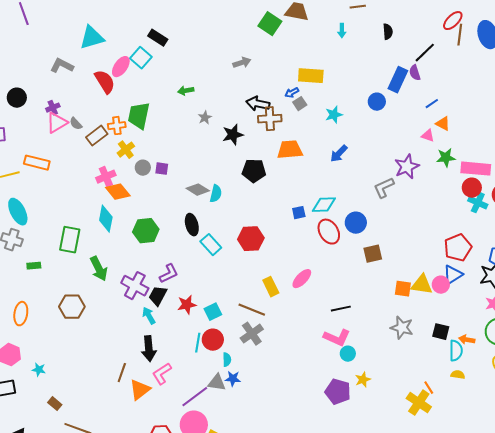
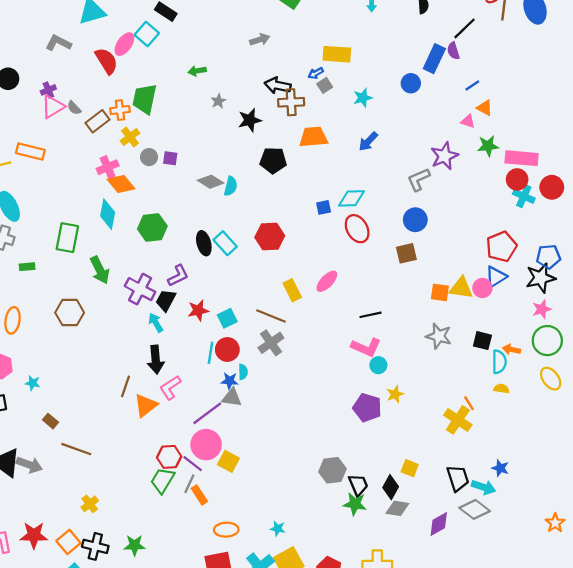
blue circle: (356, 223) -> (415, 220), moved
black ellipse: (192, 225) -> (204, 243), moved
blue star: (233, 379) -> (230, 381), moved

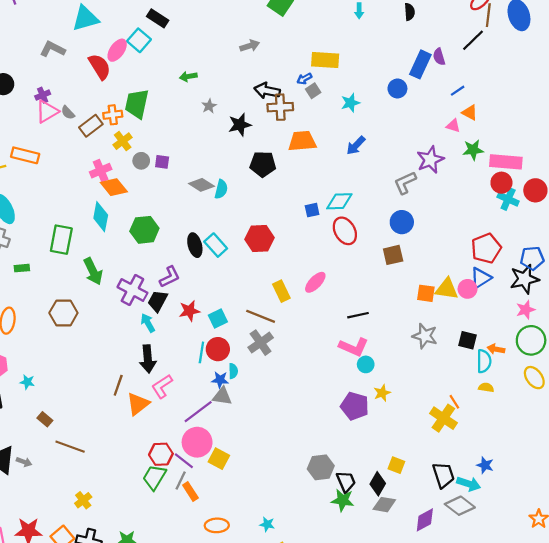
black line: (465, 28) -> (473, 40), moved
gray arrow: (29, 465) -> (24, 462), size x0.6

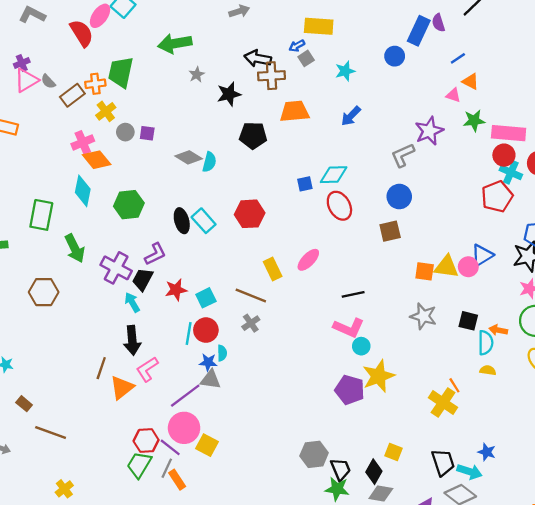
green arrow: (188, 76) -> (175, 43), size x1.8
red pentagon: (486, 248) -> (497, 197), moved
gray cross: (261, 343) -> (251, 323), size x0.7
yellow star: (382, 393) -> (379, 376), size x1.8

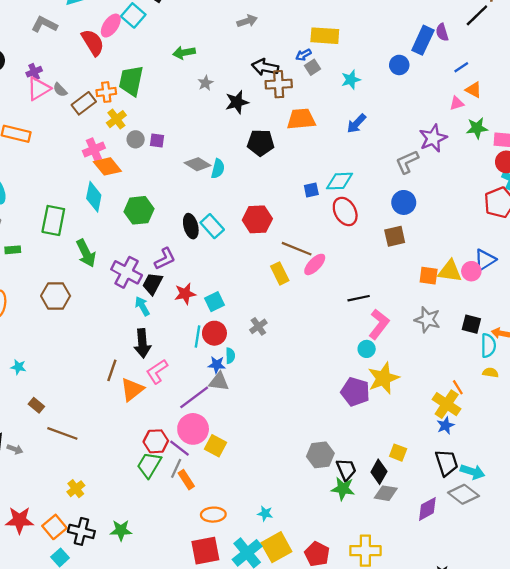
green arrow: (175, 43) -> (184, 53), size x0.7
pink triangle: (453, 95) -> (457, 103), turned -35
brown line: (251, 296) -> (297, 249), moved
pink L-shape: (349, 328) -> (379, 324), moved, turned -76
blue star: (487, 452) -> (445, 426), moved, turned 30

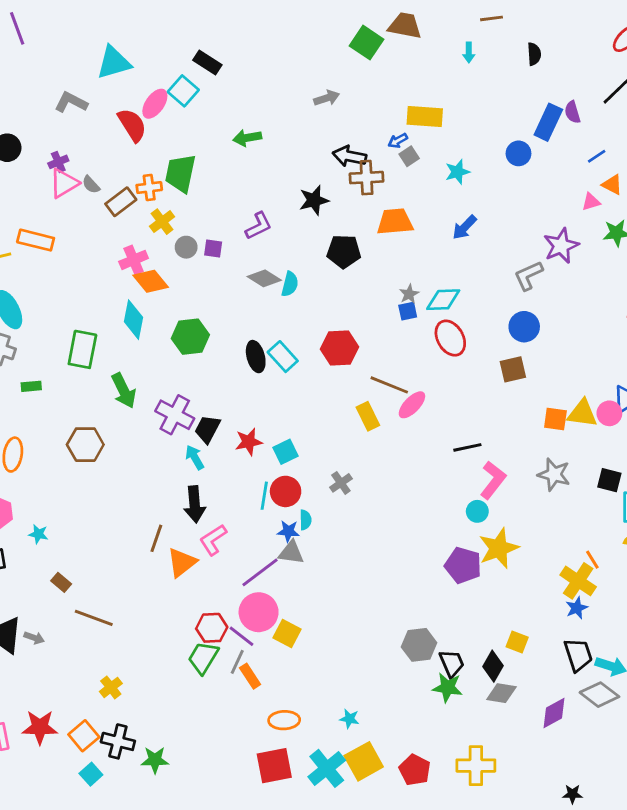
gray star: (205, 83) -> (409, 294), moved
purple L-shape: (165, 259) -> (259, 226), moved
green star: (121, 530) -> (155, 760), moved

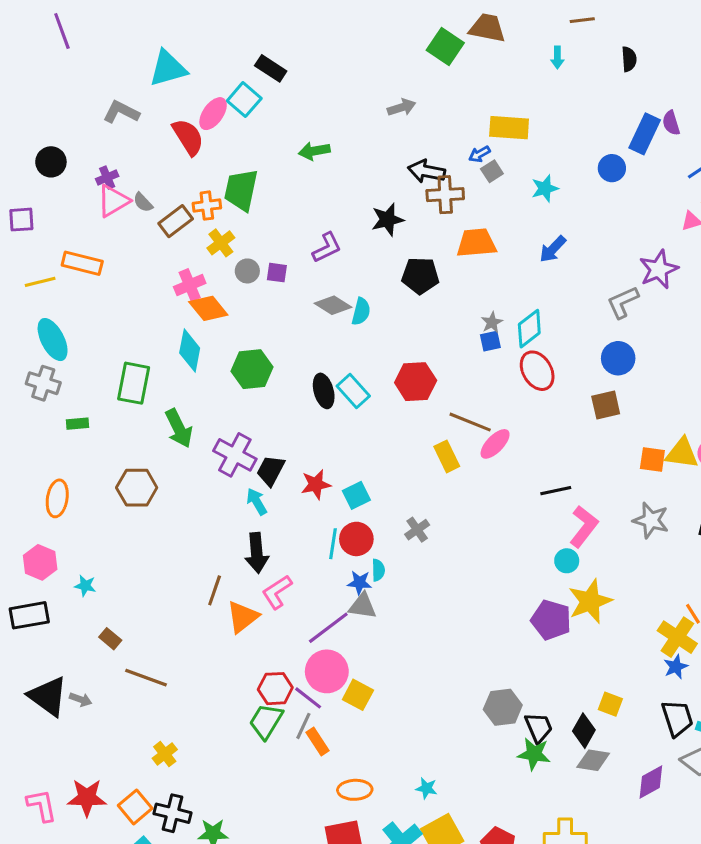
cyan diamond: (443, 300) -> (529, 329), turned -36

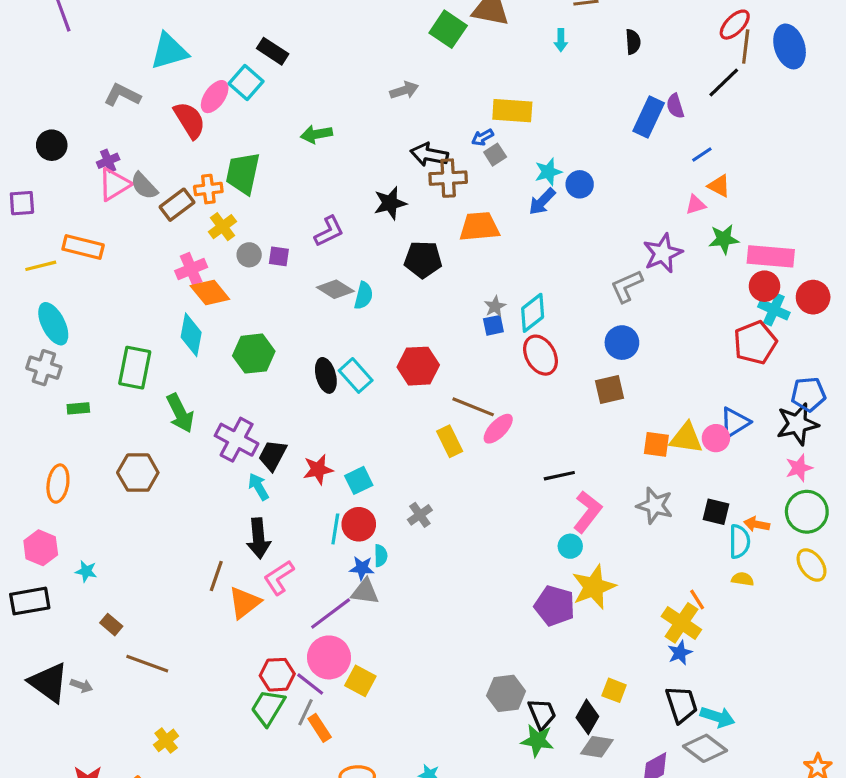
blue circle: (612, 168) -> (580, 184), moved
gray semicircle: (143, 202) -> (144, 186), size x1.4
blue arrow: (553, 249) -> (542, 202), moved

